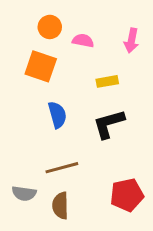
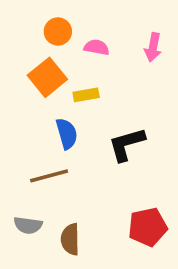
orange square: (41, 66) -> (47, 77), turned 32
yellow rectangle: (107, 81) -> (86, 95), moved
brown line: (62, 168) -> (49, 176), moved

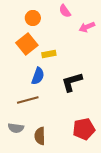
pink semicircle: (97, 47) -> (65, 11), moved, turned -136
pink arrow: (153, 47) -> (87, 27), turned 56
blue semicircle: (67, 134) -> (38, 76), turned 36

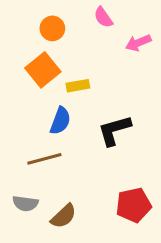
brown semicircle: (40, 136) -> (64, 216), turned -132

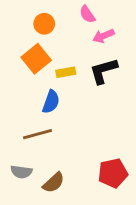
pink arrow: (138, 43) -> (103, 36), moved
black L-shape: (114, 130) -> (103, 71), moved

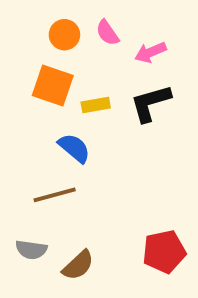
pink semicircle: (87, 14) -> (107, 33), moved
orange square: (36, 59) -> (53, 86), turned -32
blue semicircle: (51, 102) -> (74, 148), turned -70

